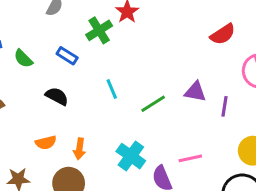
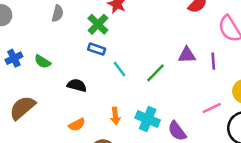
blue rectangle: (67, 56) -> (97, 49), moved
orange arrow: (79, 149) -> (115, 116), moved
pink line: (190, 158) -> (212, 108), moved

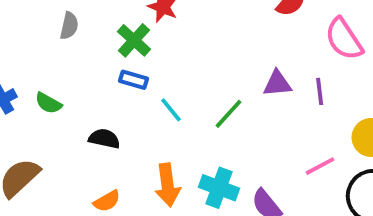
orange arrow: (115, 116) -> (168, 185), size x1.5

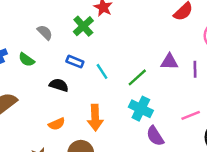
gray semicircle: (69, 26) -> (45, 32), moved, turned -63
blue rectangle: (134, 80) -> (75, 62), moved
cyan cross: (219, 188) -> (141, 109), moved

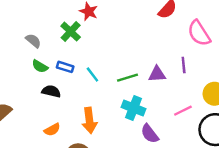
green semicircle: (27, 60) -> (40, 66), moved
purple triangle: (169, 62) -> (157, 74), moved
green line: (137, 77) -> (128, 78), turned 30

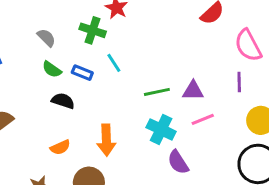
green cross: (71, 32) -> (93, 30), turned -30
purple line: (184, 65) -> (239, 82), moved
cyan line: (92, 75) -> (114, 63), moved
pink line: (183, 111) -> (203, 119), moved

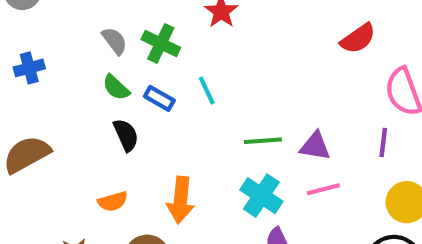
green cross: (93, 30) -> (161, 43), moved
black semicircle: (63, 101) -> (126, 135), turned 40

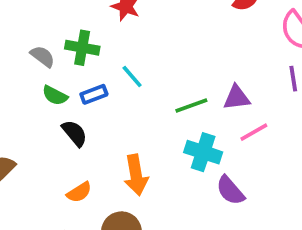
blue rectangle: (159, 98) -> (94, 94), turned -35

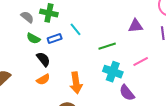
purple triangle: (237, 98) -> (136, 26), moved
orange semicircle: (79, 192) -> (43, 79), moved

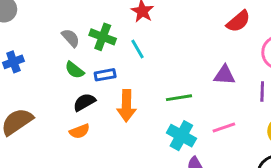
cyan line: (75, 29) -> (137, 49), moved
black semicircle: (43, 59) -> (84, 102), turned -91
orange arrow: (76, 83) -> (126, 106), moved

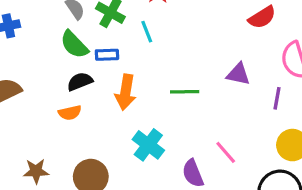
green semicircle: (75, 70) -> (74, 45), size x1.4
pink line: (224, 127) -> (226, 152), moved, turned 60
cyan cross: (181, 136) -> (148, 145), moved

